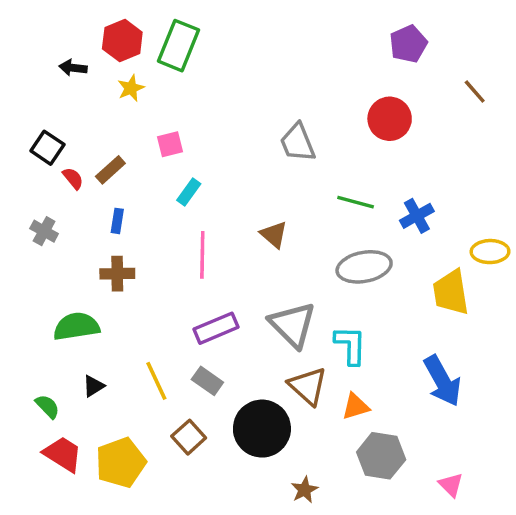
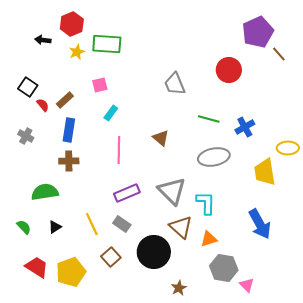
purple pentagon: (408, 44) -> (258, 32), moved, size x1.4
green rectangle: (179, 46) -> (107, 44), moved, turned 72
blue rectangle: (117, 221) -> (69, 130), size x1.6
green semicircle: (47, 406) -> (24, 227), moved
pink triangle: (451, 485) -> (247, 285), moved

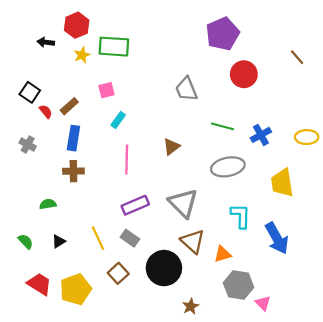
purple pentagon: (258, 32) -> (223, 34), moved
brown triangle: (161, 138) -> (171, 147), turned 42
yellow ellipse: (288, 148) -> (307, 137), moved
green semicircle: (45, 192) -> (48, 204), size x0.6
cyan L-shape: (206, 203) -> (241, 216), moved

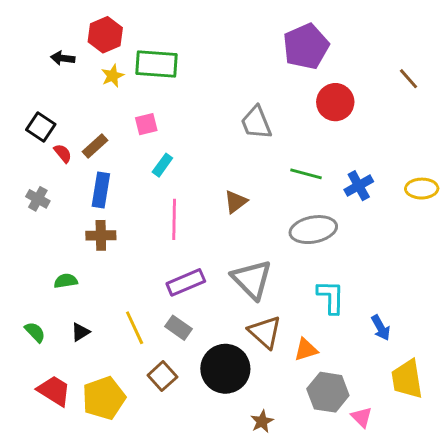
yellow trapezoid: (282, 183) -> (407, 379), moved
blue arrow: (277, 238) -> (381, 328), size x0.6

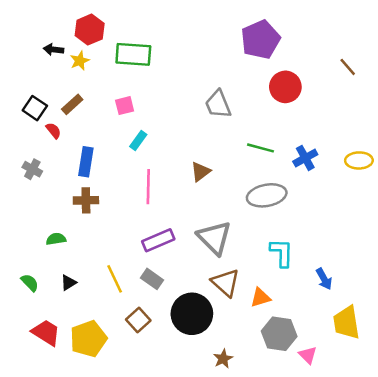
yellow star: (113, 76) -> (80, 61), moved
brown rectangle: (95, 146) -> (72, 104), moved

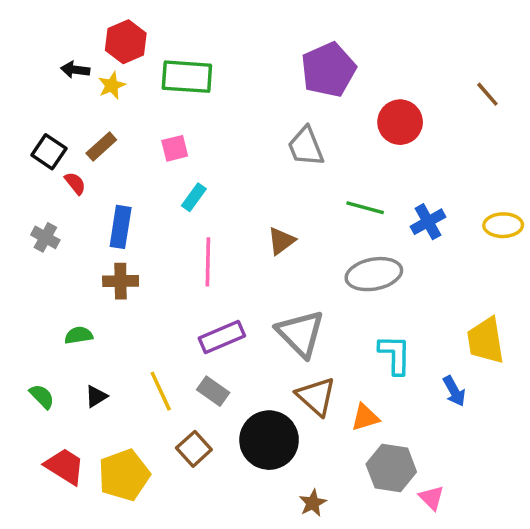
purple pentagon: (260, 40) -> (328, 70), moved
yellow trapezoid: (346, 323) -> (486, 340), moved

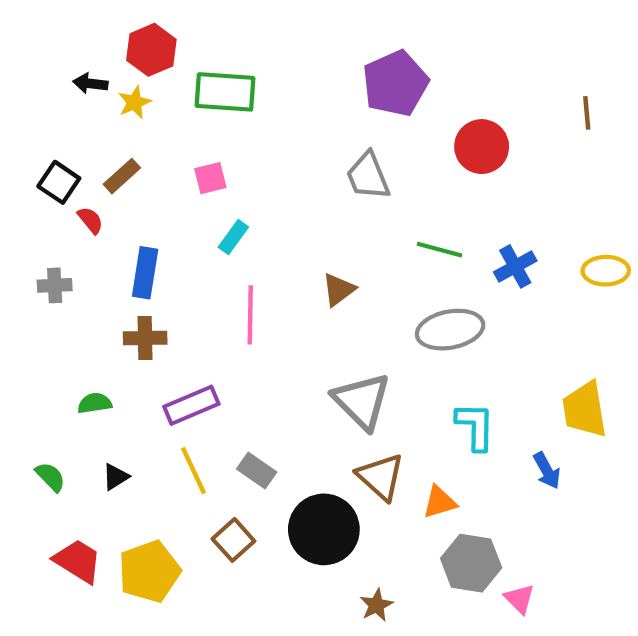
brown line: (487, 94) -> (587, 113), turned 36
gray cross: (45, 237) -> (55, 285), turned -32
purple rectangle: (222, 337) -> (191, 405), moved

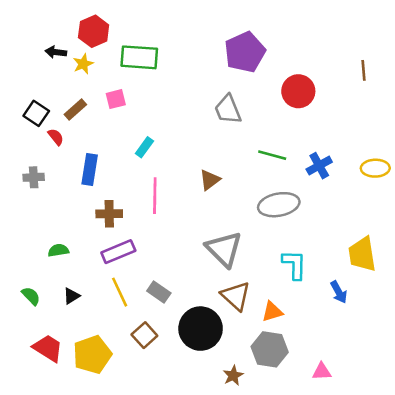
pink square: (210, 178) -> (116, 99), moved
brown cross: (145, 338) -> (109, 214), moved
gray hexagon: (471, 563) -> (270, 349), moved
pink triangle: (519, 599) -> (322, 372), turned -48

